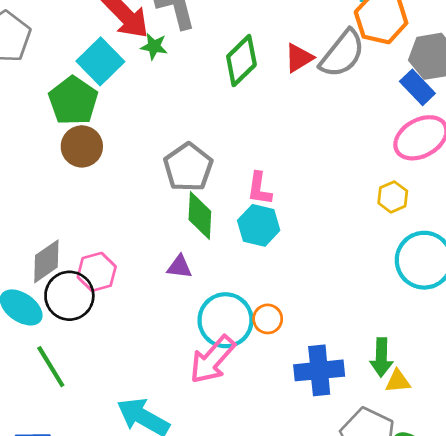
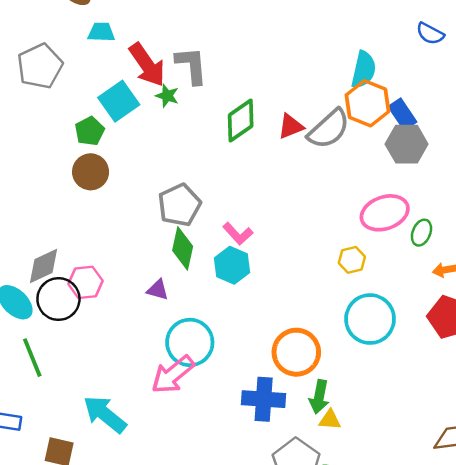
blue rectangle: (417, 87) -> (402, 114), moved
green pentagon: (73, 101) -> (90, 131), size x0.7
pink L-shape: (259, 189) -> (238, 234), turned -60
orange circle: (268, 319) -> (296, 352), moved, size x1.8

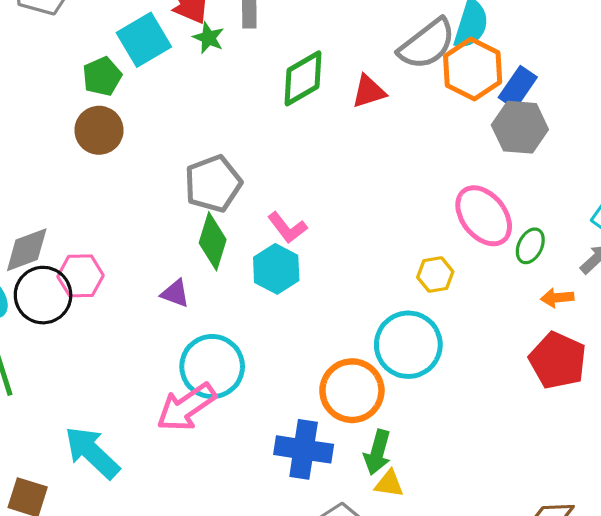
blue rectangle: (402, 114) -> (518, 87), turned 64
gray semicircle: (329, 129) -> (427, 44), moved
pink ellipse: (385, 213) -> (484, 216), turned 66
cyan circle: (370, 319) -> (408, 345), moved

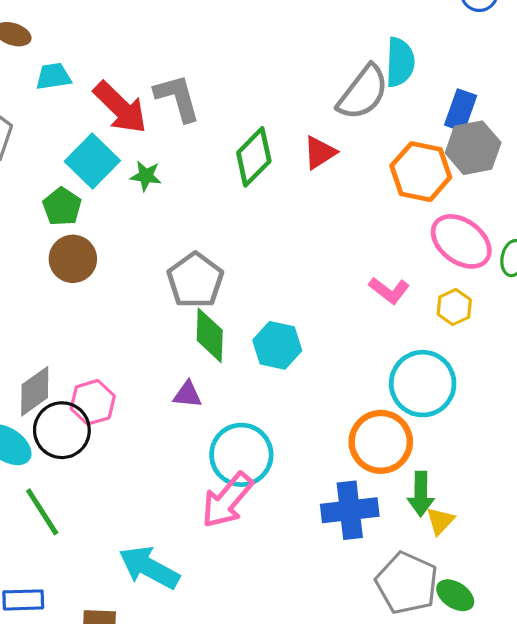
green star: (208, 38) -> (146, 176), moved
orange hexagon: (473, 69) -> (421, 172), moved
pink L-shape: (287, 228) -> (389, 290), moved
yellow hexagon: (435, 275) -> (454, 307), moved
yellow triangle: (389, 484) -> (440, 521), turned -40

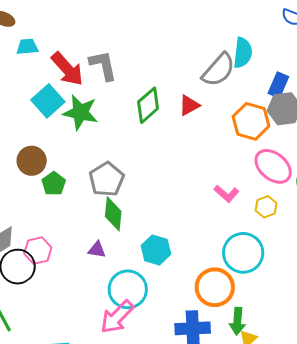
green star: (146, 176) -> (80, 112), size x1.8
green pentagon: (62, 207) -> (54, 184), moved
cyan hexagon: (277, 345) -> (156, 250), moved

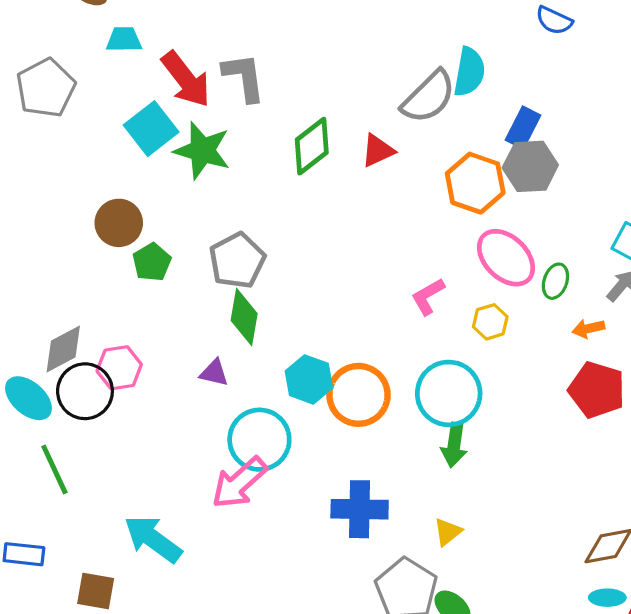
pink L-shape: (226, 194) -> (428, 296), turned 105
orange circle: (215, 287) -> (359, 395), moved
green arrow: (237, 321) -> (454, 445), moved

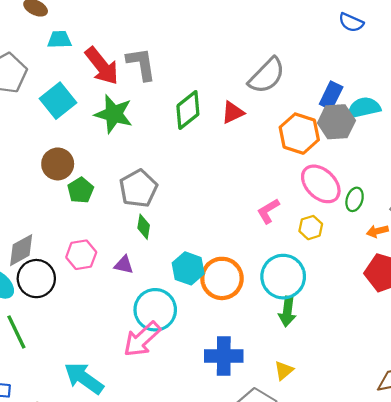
cyan semicircle: (469, 72) -> (364, 108), moved, turned -112
cyan square: (151, 129) -> (58, 101), moved
green diamond: (244, 317) -> (144, 227), size x0.7
pink hexagon: (119, 368) -> (81, 255), moved

